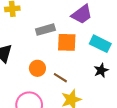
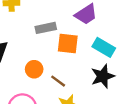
black star: (101, 70) -> (103, 76), size x1.5

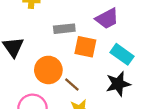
orange circle: (34, 69) -> (48, 70), size x1.5

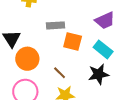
purple trapezoid: (107, 19) -> (105, 21), moved
orange circle: (48, 70) -> (27, 59), moved

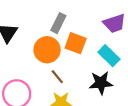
gray rectangle: (56, 25) -> (58, 23), turned -66
orange circle: (27, 59) -> (47, 50), moved

